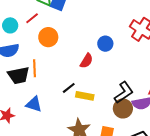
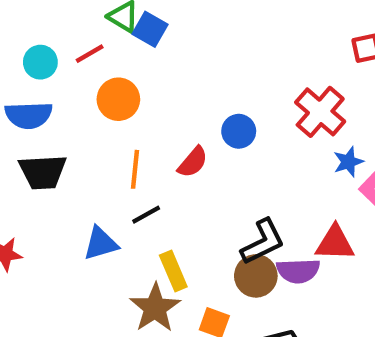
orange line: (35, 68) -> (135, 169), moved
yellow rectangle: (85, 96) -> (173, 271), moved, turned 48
blue triangle: (34, 104) -> (101, 243), moved, turned -42

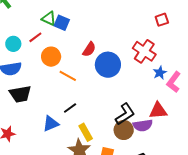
blue circle: (239, 131) -> (108, 65), size x1.6
red semicircle: (193, 162) -> (89, 49), moved
orange line: (135, 169) -> (68, 76), moved, turned -60

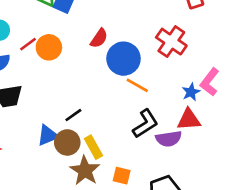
red line: (35, 37) -> (28, 44), moved
blue star: (160, 73) -> (191, 92), moved
orange line: (68, 76) -> (137, 85), moved
brown circle: (124, 130) -> (67, 142), moved

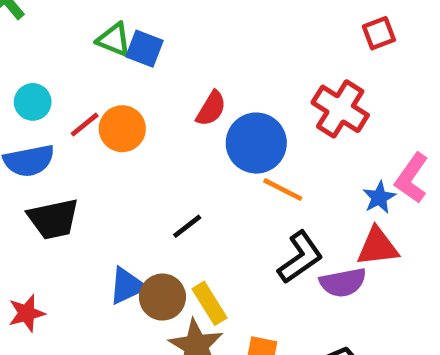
black line: (73, 115) -> (187, 226), moved

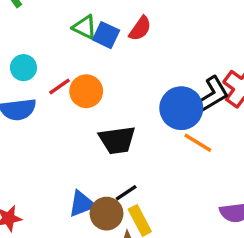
red semicircle: (211, 109) -> (140, 28), moved
black trapezoid: (53, 219) -> (117, 140), moved
black line: (187, 226) -> (126, 193), moved
black L-shape: (300, 257) -> (212, 95), moved

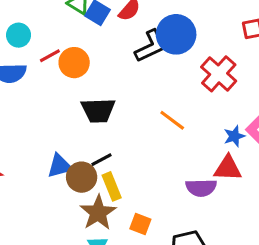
black L-shape: (212, 95) -> (151, 46), moved
blue circle: (181, 108) -> (176, 34), moved

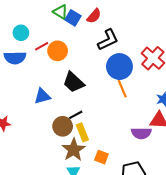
blue circle: (176, 34) -> (119, 67), moved
black trapezoid: (98, 110) -> (73, 82), turned 45
orange line: (172, 120) -> (122, 89), turned 30
blue triangle: (60, 166) -> (42, 96), moved

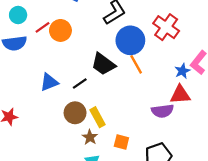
black trapezoid: (73, 82) -> (103, 64), moved
black line: (76, 115) -> (80, 83), moved
brown star: (74, 150) -> (90, 137), size x0.6

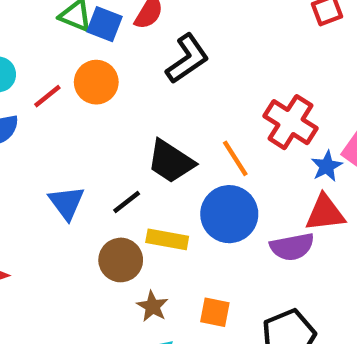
red cross: (166, 27) -> (290, 122), moved
orange circle: (60, 30) -> (96, 82), moved
blue circle: (130, 40) -> (229, 214), moved
blue triangle: (49, 82) -> (67, 203), turned -42
yellow rectangle: (98, 117) -> (167, 239), moved, turned -48

